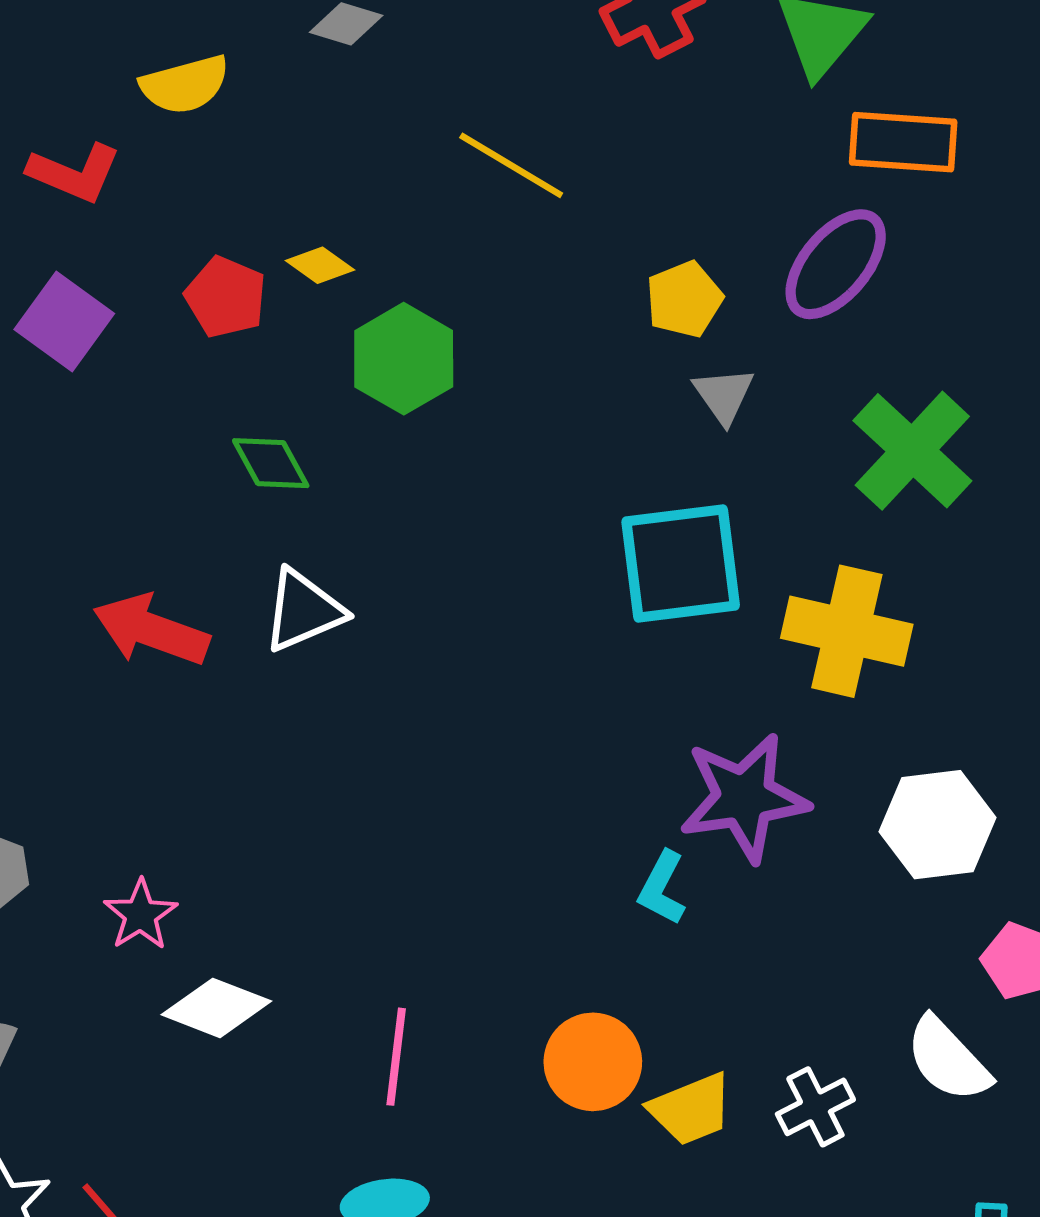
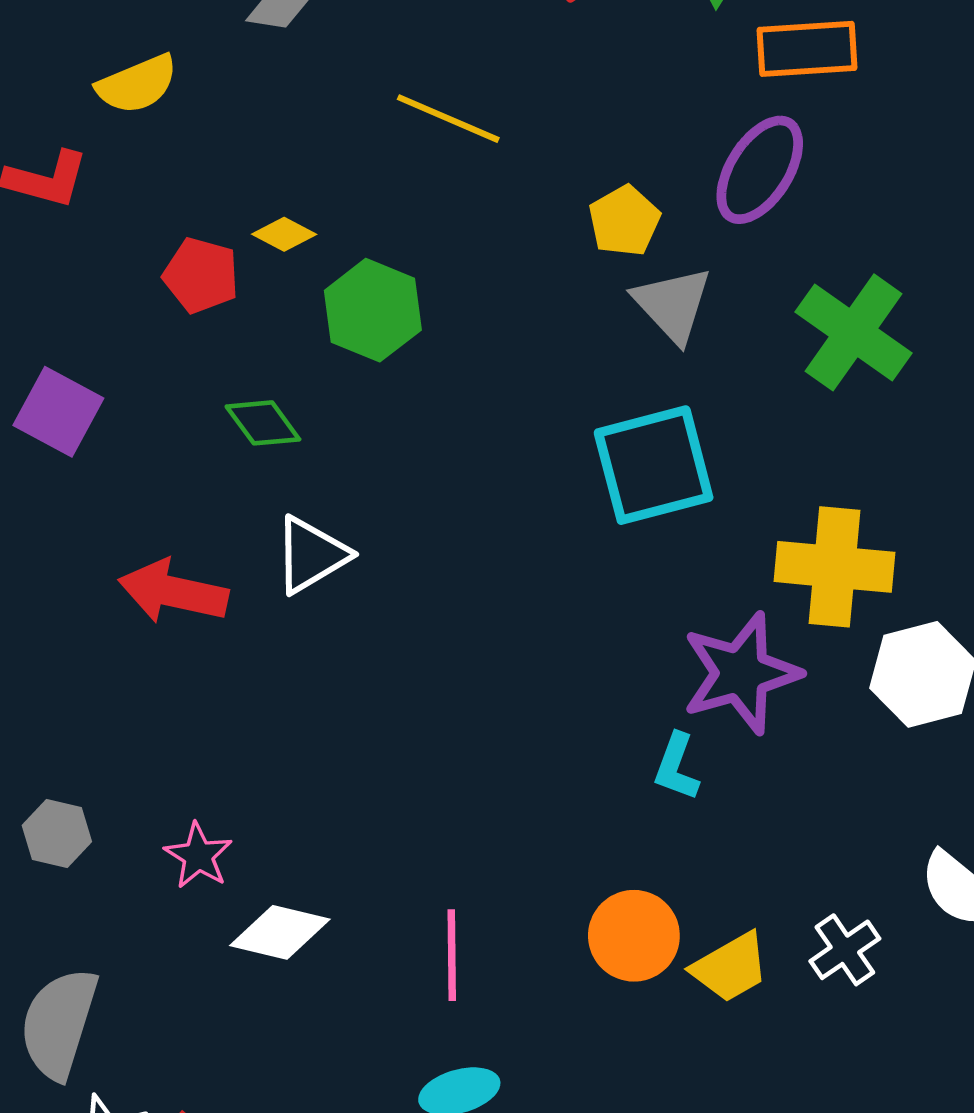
purple square: (64, 322) -> (58, 412), moved
gray triangle: (724, 395) -> (673, 304), size x1.4
yellow cross: (847, 631) -> (834, 567), moved

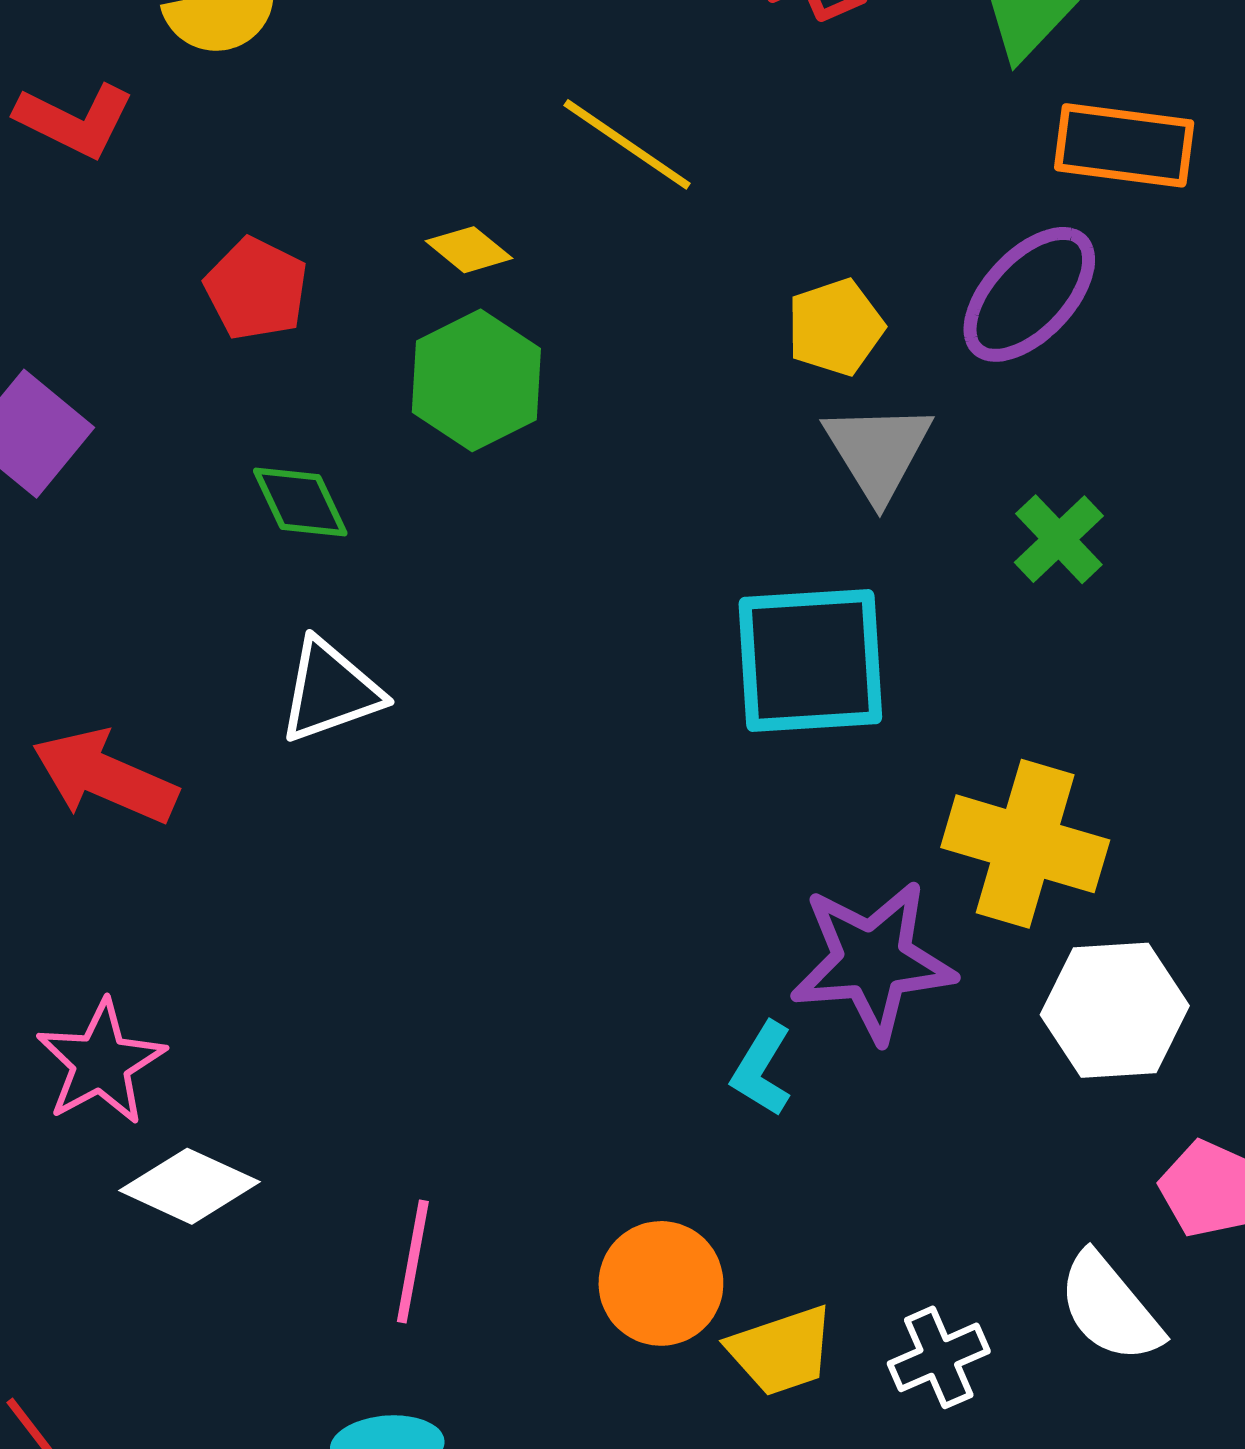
yellow diamond: (284, 234) -> (469, 250), moved
green cross: (853, 332) -> (1059, 539), moved, size x0.6
red arrow: (173, 592) -> (105, 777), moved
pink star: (198, 856) -> (101, 1063), size x1.4

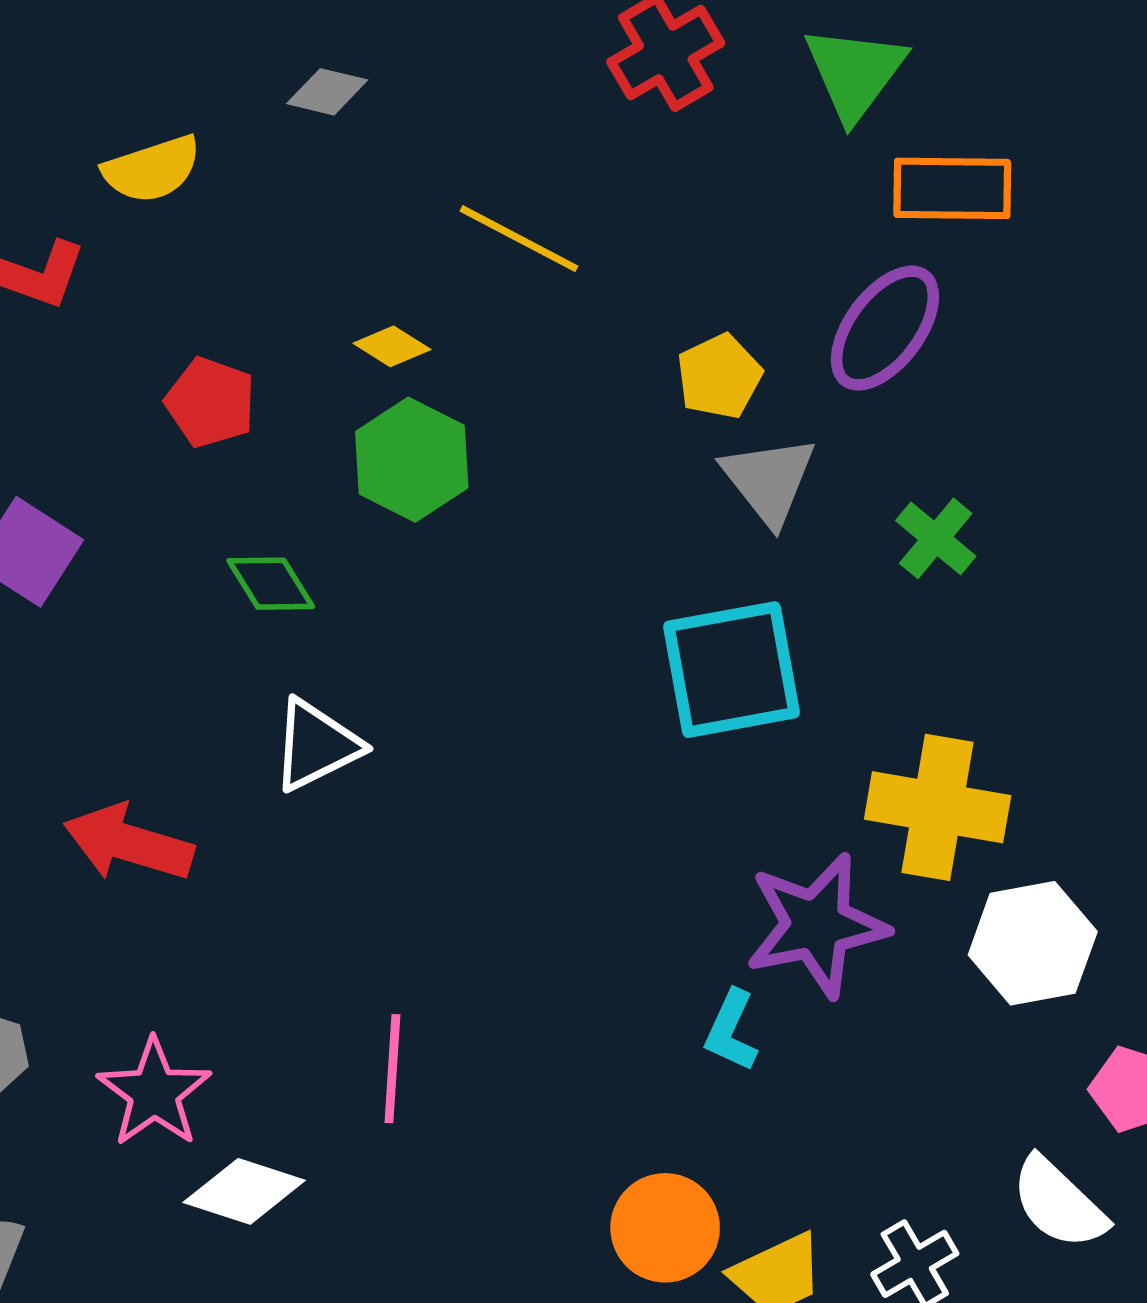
pink line: (413, 1262) -> (392, 1069), moved

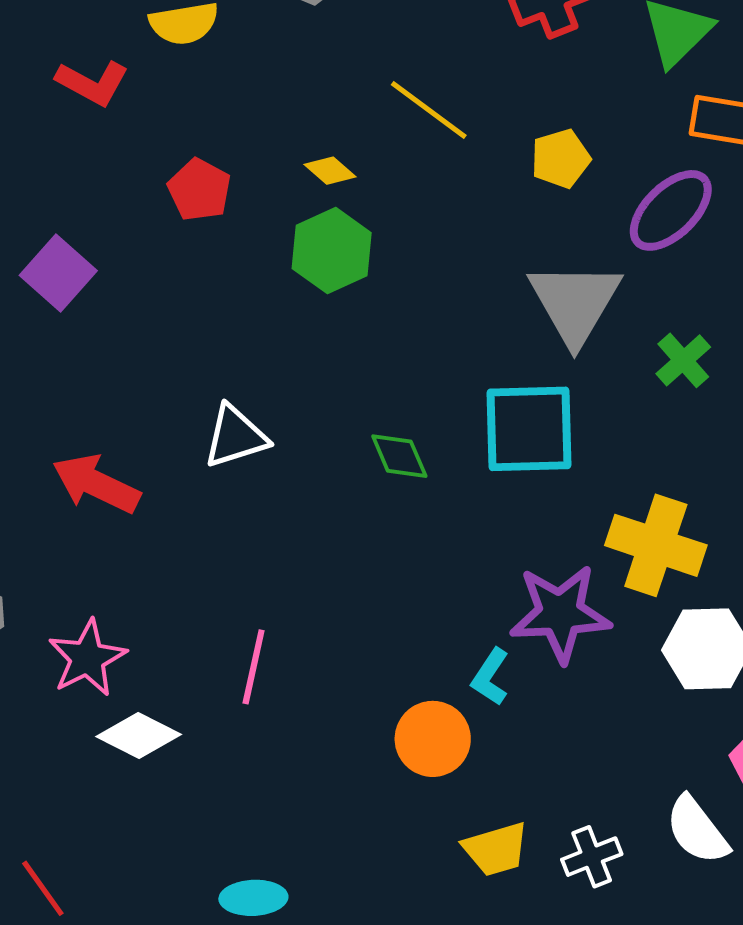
yellow pentagon: (719, 376) -> (561, 159), moved
gray triangle: (769, 480) -> (575, 303), size x1.4
green diamond: (271, 584) -> (399, 456), moved
orange circle: (665, 1228) -> (433, 739), moved

